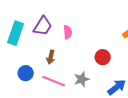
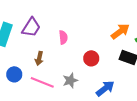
pink semicircle: (68, 32) -> (63, 37), moved

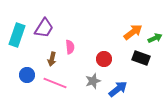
pink semicircle: (63, 37) -> (70, 47), moved
gray star: (70, 80) -> (93, 81), moved

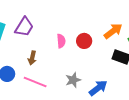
pink semicircle: (70, 47) -> (61, 41), moved
red circle: (104, 59) -> (84, 41), moved

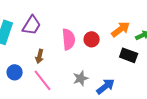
pink semicircle: (61, 41) -> (69, 39), size x1.5
pink line: (35, 82) -> (43, 80), turned 30

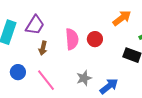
orange arrow: (121, 29) -> (122, 18), moved
brown arrow: (40, 56) -> (43, 48), moved

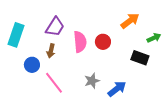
purple trapezoid: (35, 25) -> (55, 27), moved
blue circle: (18, 72) -> (32, 65), moved

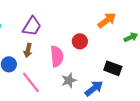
pink semicircle: (80, 42) -> (57, 56), moved
black rectangle: (140, 58) -> (113, 68), moved

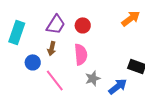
red circle: (80, 41) -> (83, 25), moved

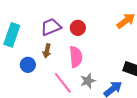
purple trapezoid: (56, 24) -> (51, 27), turned -145
pink line: (55, 80) -> (63, 83), moved

